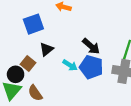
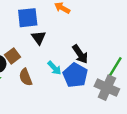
black triangle: (46, 49) -> (39, 38), moved, turned -40
brown semicircle: (35, 93) -> (26, 77), moved

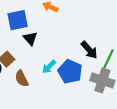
black arrow: (80, 54) -> (89, 50), moved
cyan arrow: (54, 68) -> (49, 67), turned 96

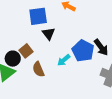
blue pentagon: (70, 72) -> (83, 51), moved

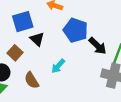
brown square: (26, 51) -> (15, 53), moved
blue pentagon: (83, 51) -> (76, 30), moved

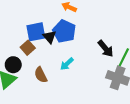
blue square: (23, 22) -> (36, 32), moved
blue pentagon: (76, 30) -> (64, 31), moved

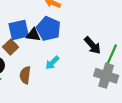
black triangle: (50, 37) -> (33, 35), turned -40
brown semicircle: (41, 75) -> (25, 75), turned 35

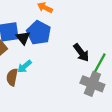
black triangle: (33, 35) -> (23, 38), turned 40
cyan arrow: (52, 63) -> (25, 66), moved

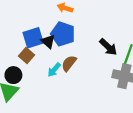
brown semicircle: (12, 77) -> (69, 63), moved, turned 35

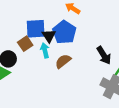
cyan arrow: (54, 70) -> (45, 50), moved, turned 112

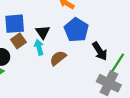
blue square: (36, 29) -> (15, 24), moved
blue pentagon: (64, 32) -> (76, 30), moved

